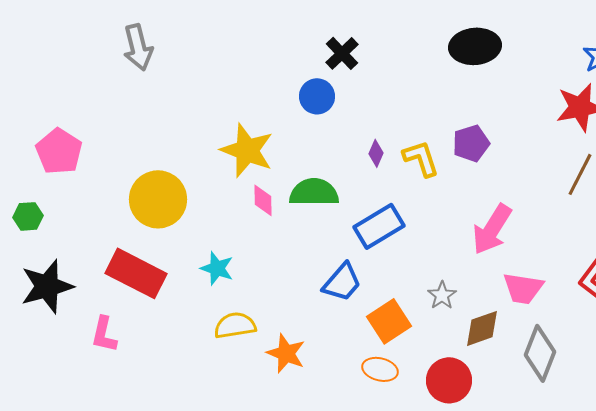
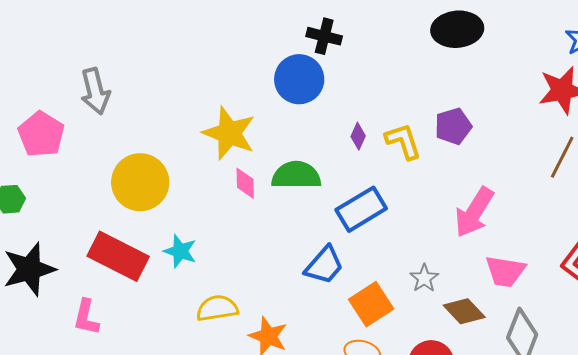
gray arrow: (138, 47) -> (95, 91), moved
black cross: (342, 53) -> (324, 36), turned -32
blue circle: (317, 96) -> (299, 79), size x1.4
cyan star: (217, 268) -> (180, 251), moved
brown diamond: (482, 328) -> (464, 311), turned 66

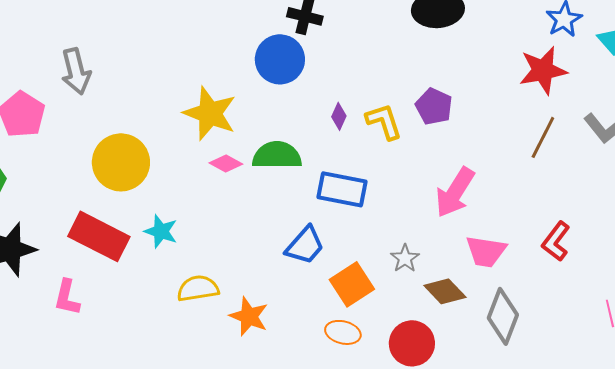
purple pentagon: (453, 126) -> (434, 106), turned -30
pink diamond: (245, 183) -> (226, 163), turned -60
blue rectangle: (361, 209) -> (342, 189), turned 42

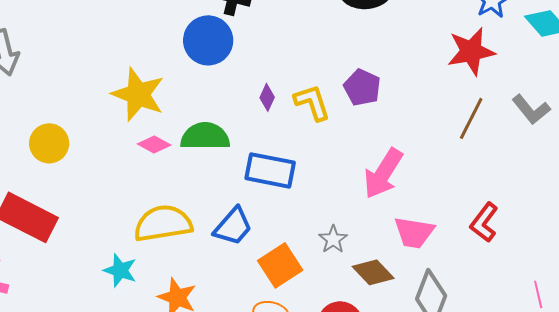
yellow circle: (121, 162) -> (49, 143), size x0.7
cyan star: (161, 231) -> (120, 270), moved
yellow semicircle: (198, 288) -> (163, 223), moved, size x1.4

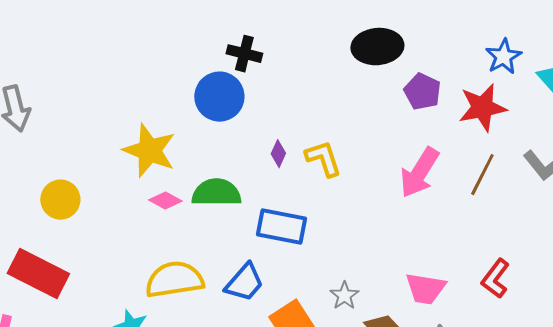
purple pentagon: (362, 87) -> (422, 92), moved
pink arrow: (383, 173) -> (419, 173), moved

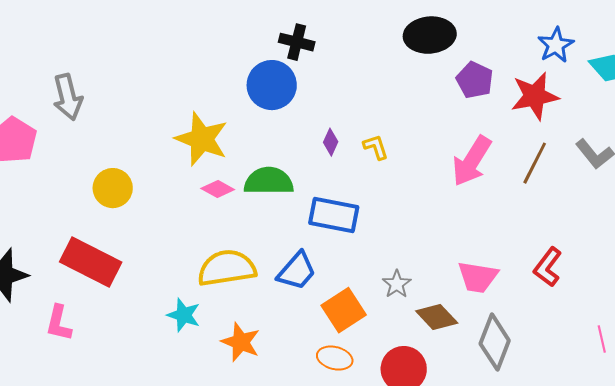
yellow L-shape: (323, 159) -> (376, 147), size x0.7

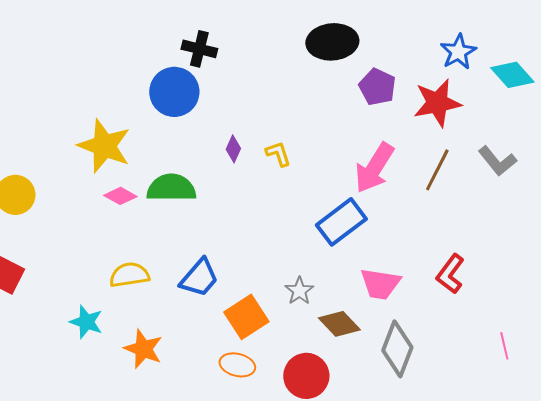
blue rectangle: (334, 215) -> (341, 222), moved, turned -48
yellow semicircle: (227, 268) -> (129, 275), size x0.7

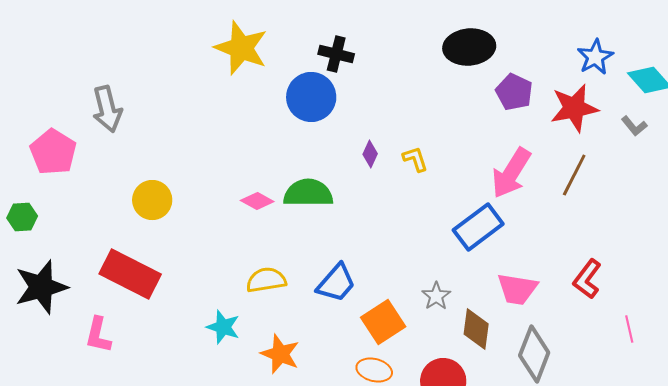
yellow star: (104, 146) -> (241, 48), moved
gray L-shape: (497, 161) -> (634, 126), moved, size x0.7
brown diamond: (339, 324) -> (476, 329), turned 51
pink line: (504, 346) -> (629, 329), moved

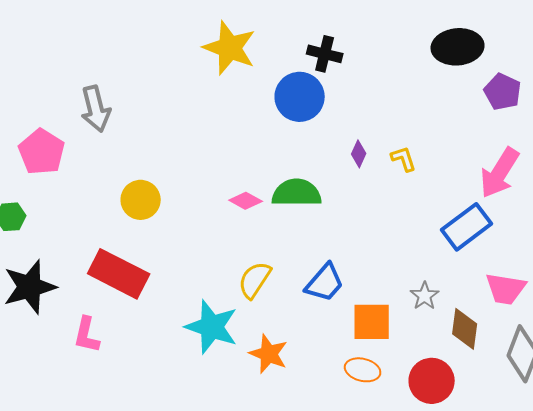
yellow semicircle: (266, 280) -> (255, 280), turned -48
orange square: (383, 322) -> (372, 322), turned 33
cyan star: (223, 327) -> (212, 327), size x1.6

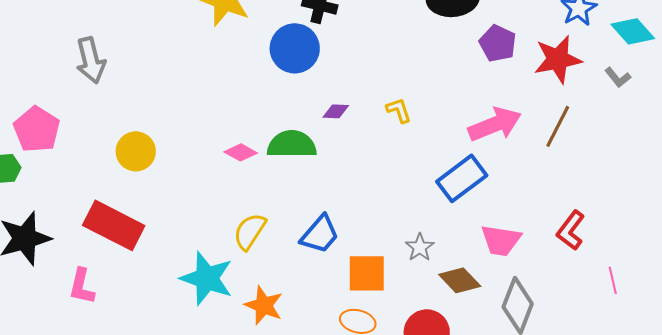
pink pentagon: (42, 152) -> (37, 129), moved
purple diamond: (359, 154) -> (336, 111), moved, turned 68
pink arrow: (500, 173) -> (495, 124), turned -144
brown diamond: (465, 329) -> (460, 280), turned -51

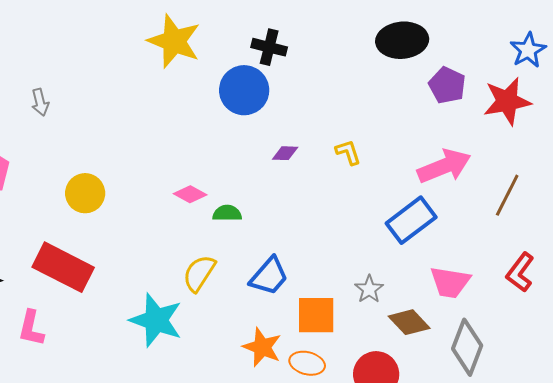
gray arrow: (91, 60) -> (40, 102), size x0.6
brown line: (558, 126) -> (507, 195), moved
green semicircle: (292, 144) -> (227, 213), moved, size x0.6
orange star: (264, 305) -> (262, 347), moved

